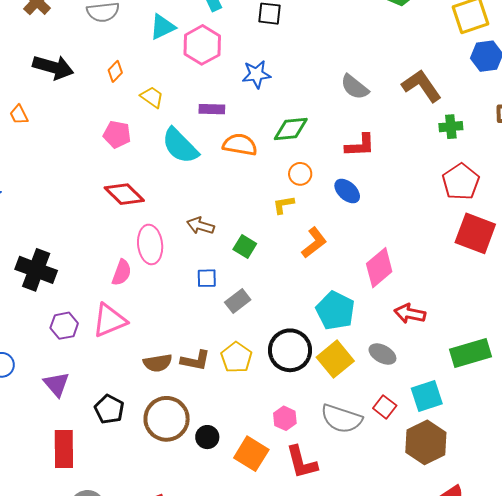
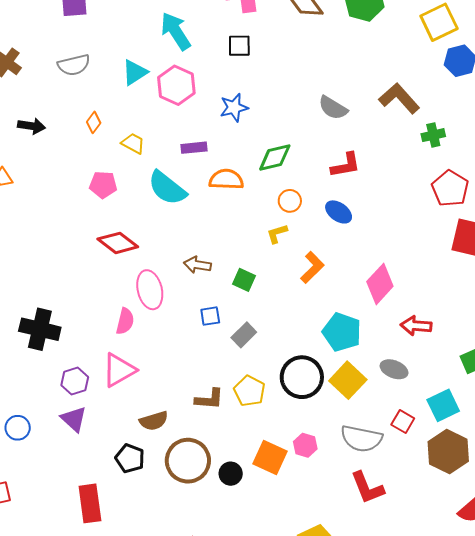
black arrow: (53, 67) -> (31, 126), size x0.7
brown semicircle: (158, 363) -> (154, 421), moved
purple triangle: (56, 384) -> (74, 419), moved
orange square: (251, 454) -> (270, 457), moved
red L-shape: (302, 462) -> (367, 488), moved

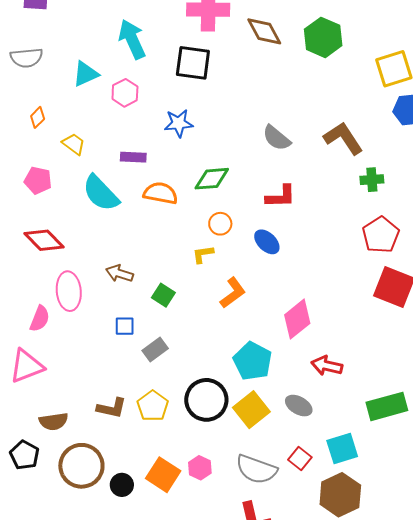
black square: (239, 46) -> (193, 63), size x1.5
pink hexagon: (176, 85) -> (125, 93), size x0.7

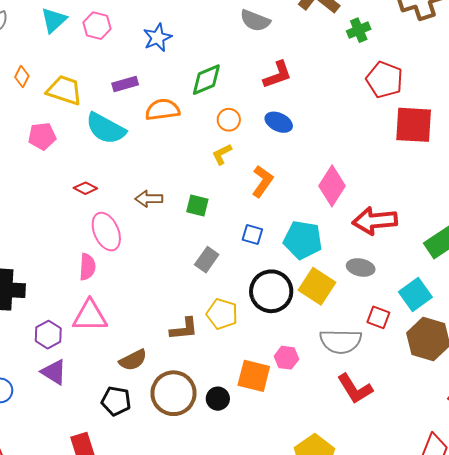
yellow trapezoid: (74, 144) -> (64, 90), size x1.5
red diamond: (44, 240) -> (85, 188), moved, size x0.6
blue square: (125, 326) -> (252, 234), moved, turned 35
pink triangle: (26, 366) -> (90, 316), turned 39
red arrow: (327, 366) -> (375, 221), size x1.4

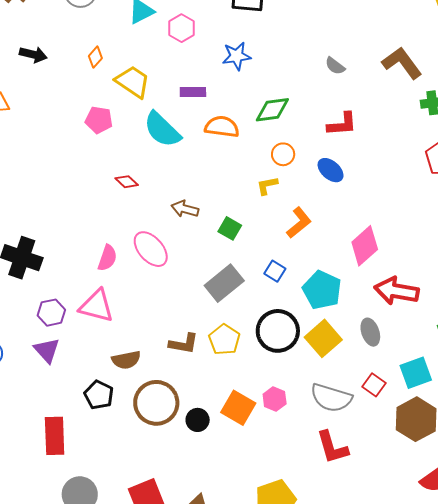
gray semicircle: (255, 21) -> (335, 66), size x0.7
pink ellipse: (106, 232) -> (151, 249), moved, turned -33
gray rectangle: (207, 260) -> (224, 283), size x1.5
gray ellipse: (361, 267) -> (370, 332), turned 44

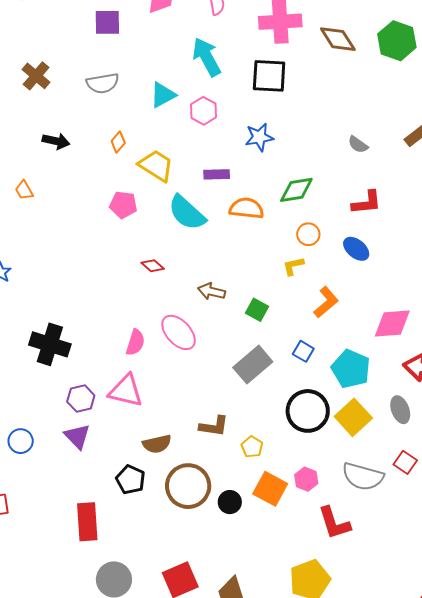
pink diamond: (365, 246) -> (392, 324), turned 39
yellow pentagon: (224, 340) -> (252, 447), moved, size x0.7
red L-shape: (332, 447) -> (334, 523), moved

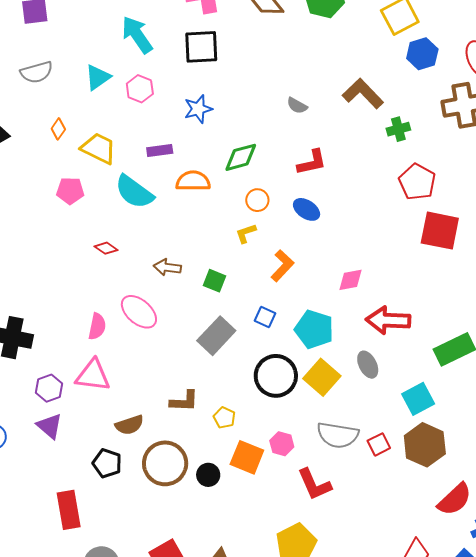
pink diamond: (392, 324) -> (350, 280), size x0.7
red square: (405, 462) -> (379, 444), moved, turned 35

